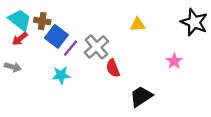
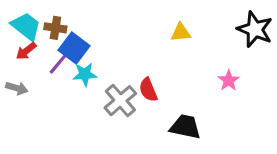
gray cross: (96, 47) -> (120, 101), moved
purple line: (70, 48) -> (59, 63), moved
cyan star: (61, 75) -> (85, 74), moved
black trapezoid: (141, 96) -> (185, 127), turned 45

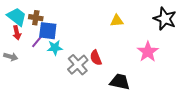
blue square: (74, 48) -> (48, 31), turned -30
red arrow: (26, 51) -> (17, 33), turned -64
pink star: (229, 80) -> (148, 52), size x1.5

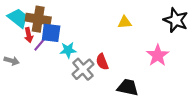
brown cross: (36, 18) -> (38, 19), size x1.6
red arrow: (17, 33) -> (29, 35), moved
cyan star: (55, 48) -> (68, 50), moved

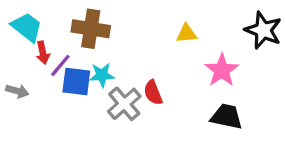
brown cross: (38, 19) -> (91, 29), moved
blue square: (51, 33) -> (76, 81), moved
pink star: (158, 55) -> (222, 70), moved
black trapezoid: (128, 87) -> (227, 117), moved

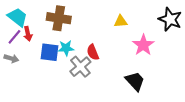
purple line: (60, 65) -> (14, 37), moved
red semicircle: (153, 93) -> (93, 52), moved
black trapezoid: (227, 117) -> (135, 81), moved, turned 35

